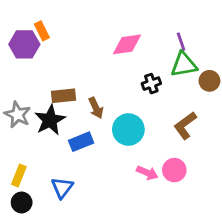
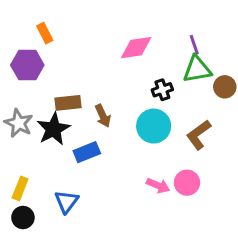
purple hexagon: (24, 44) -> (27, 65), moved
cyan circle: (128, 130) -> (154, 126), moved

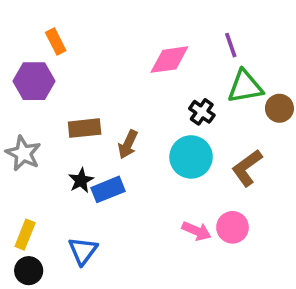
purple line: (194, 45) -> (231, 45), moved
black cross: (162, 90) -> (202, 112), turned -36
brown arrow: (103, 116) -> (128, 144), turned 50
black star: (53, 129) -> (81, 180), moved, size x0.6

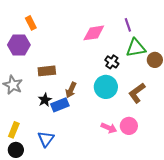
brown arrow: (128, 144) -> (71, 90), moved

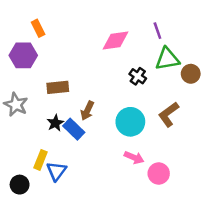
cyan circle: (106, 87) -> (130, 122), moved
blue rectangle: (60, 105) -> (74, 129), turned 66
pink circle: (129, 126) -> (159, 173), moved
yellow rectangle: (14, 130) -> (40, 160), moved

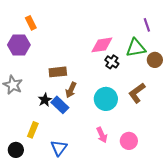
purple line: (157, 31) -> (147, 25), moved
pink diamond: (116, 41) -> (102, 45), moved
brown rectangle: (58, 87) -> (58, 72), moved
pink arrow: (134, 157) -> (102, 135), moved, turned 42
blue triangle: (56, 171) -> (59, 148), moved

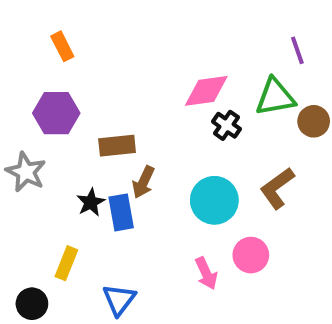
purple hexagon: (19, 45) -> (56, 113), moved
blue rectangle: (60, 105) -> (121, 212), turned 36
pink circle: (129, 141) -> (251, 255), moved

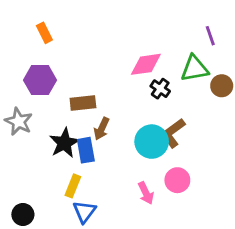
brown L-shape: (277, 188) -> (173, 133), moved
black star: (91, 202) -> (64, 143), size x1.5
yellow rectangle: (66, 263) -> (73, 186), moved

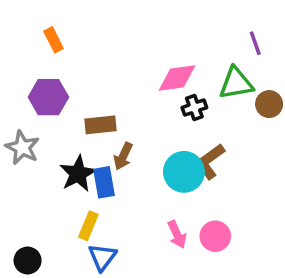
black cross: (160, 89) -> (194, 108), turned 36
pink circle: (177, 180) -> (215, 236), moved

